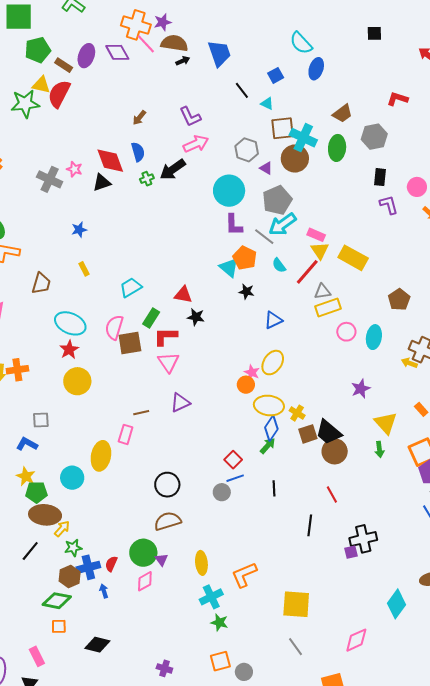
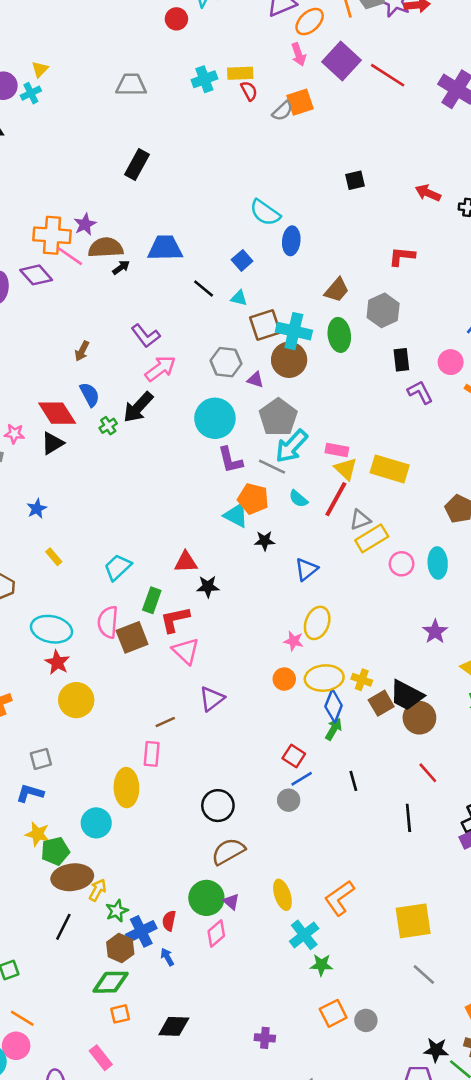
blue trapezoid: (219, 53) -> (165, 248), turned -60
orange circle: (246, 385) -> (284, 679), moved

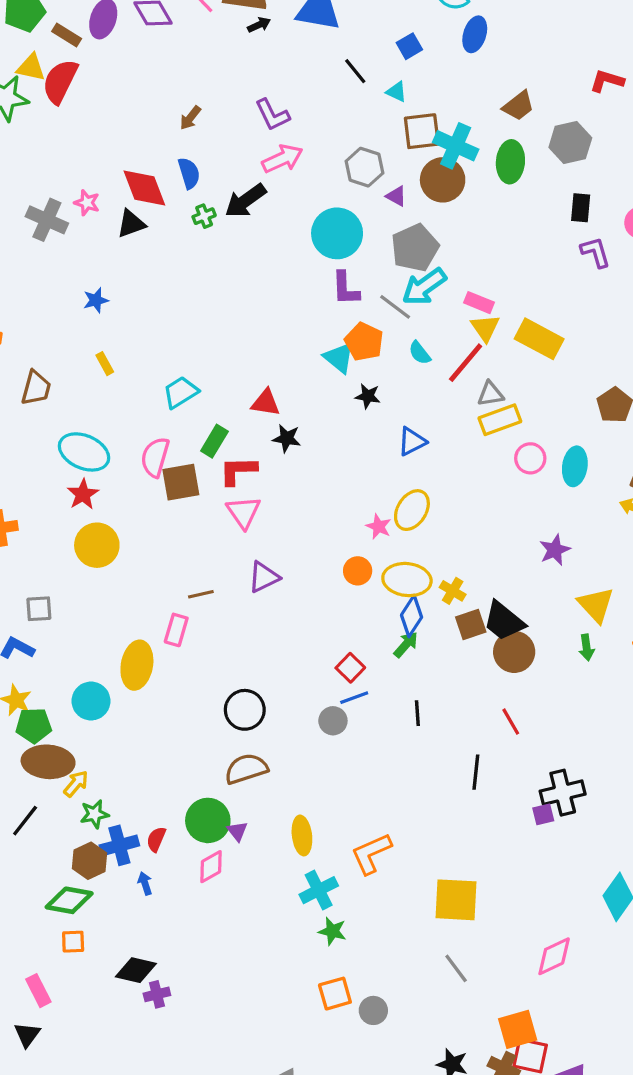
purple cross: (265, 1038) -> (157, 994), moved, turned -30

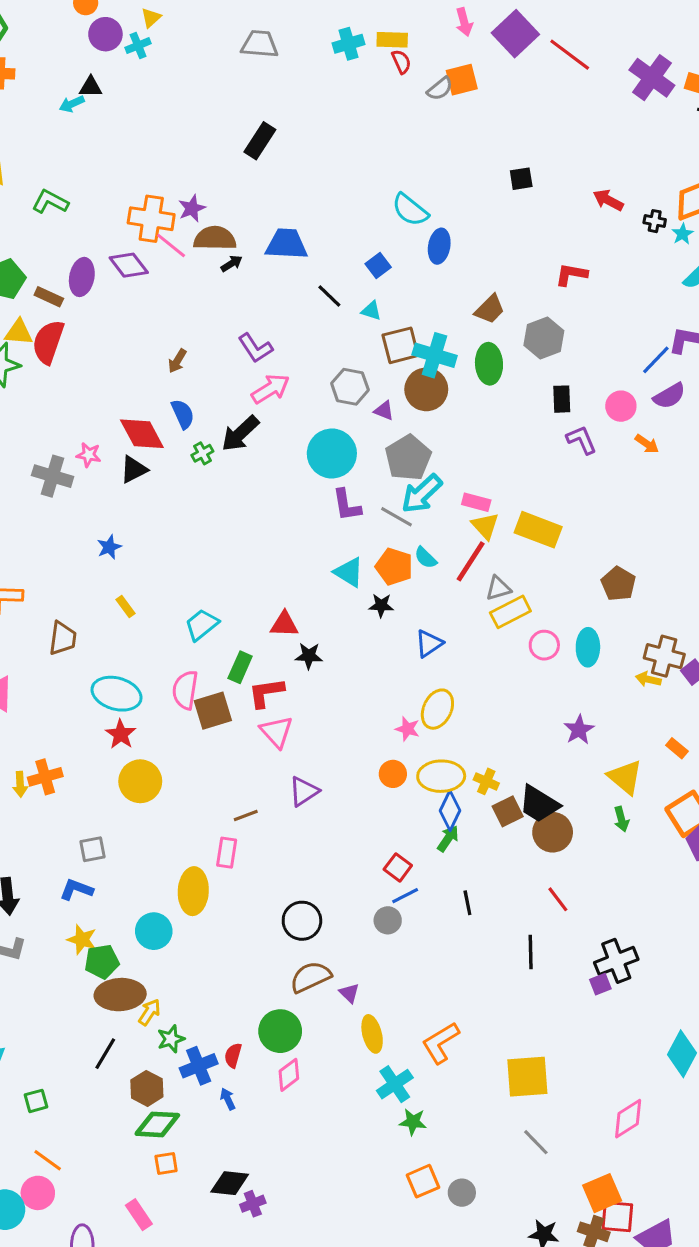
orange pentagon: (364, 342) -> (394, 567), moved
purple triangle: (237, 831) -> (349, 993), moved
brown hexagon: (89, 861) -> (147, 1088), moved

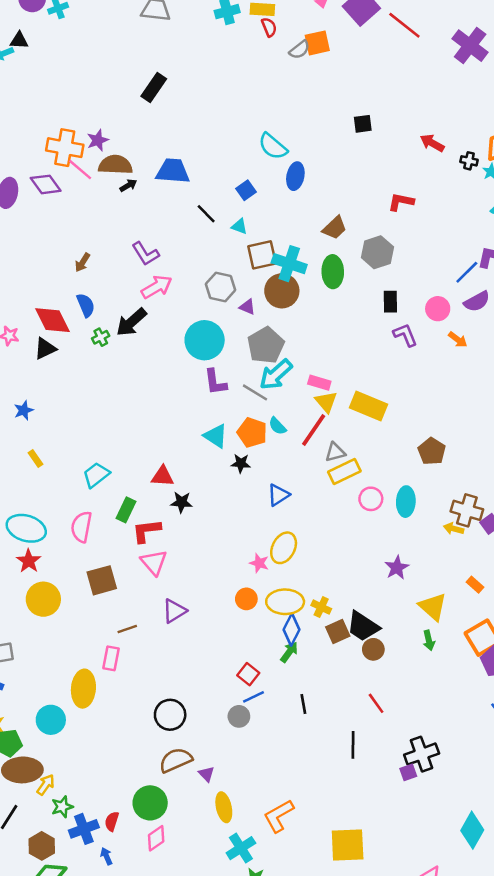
brown square: (213, 711) -> (102, 580), moved
brown circle: (553, 832) -> (373, 649), size x0.7

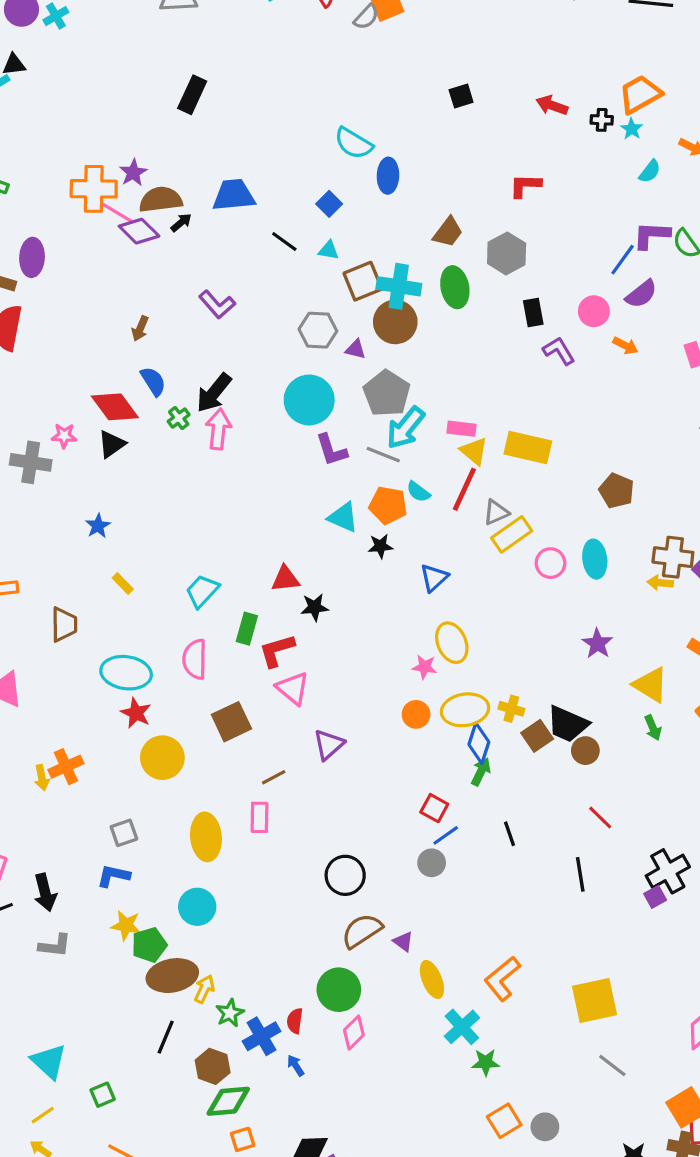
purple diamond: (46, 184) -> (139, 231), moved
pink arrow: (157, 287) -> (218, 429), moved, turned -44
yellow ellipse: (284, 548) -> (452, 643), turned -40
yellow ellipse: (83, 689) -> (206, 837), moved

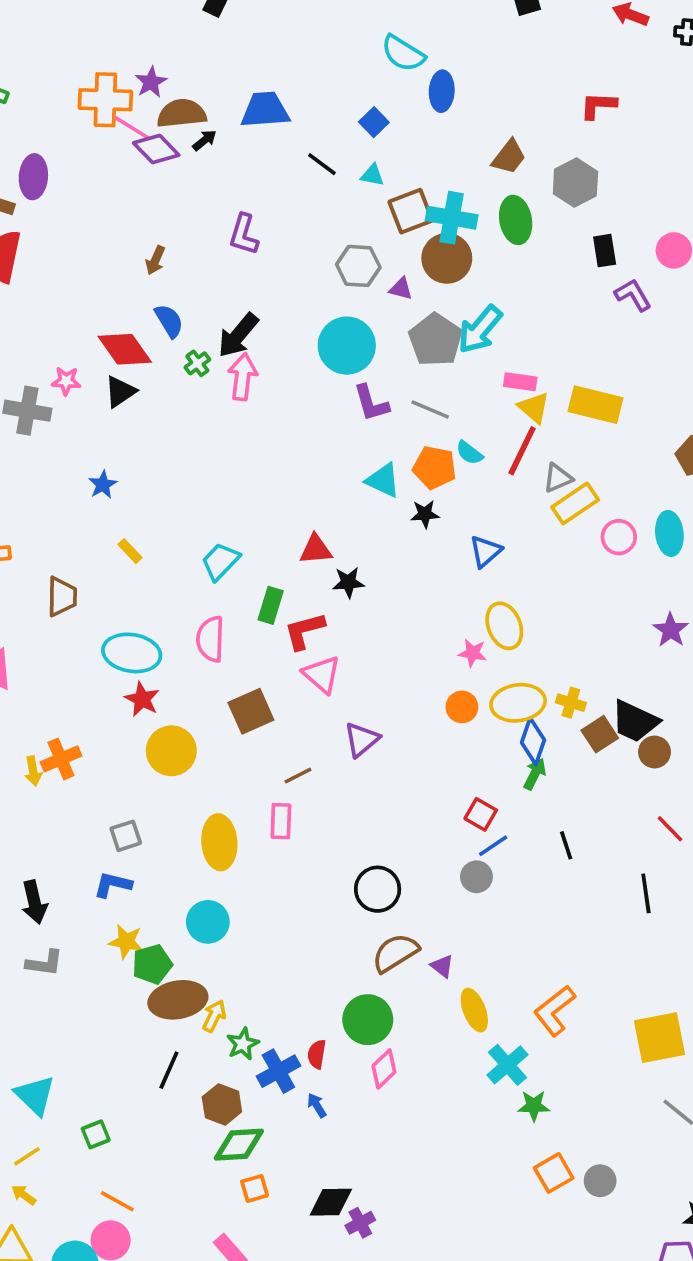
purple L-shape: (217, 304) -> (244, 234), turned 57
cyan arrow: (405, 428) -> (480, 330), moved

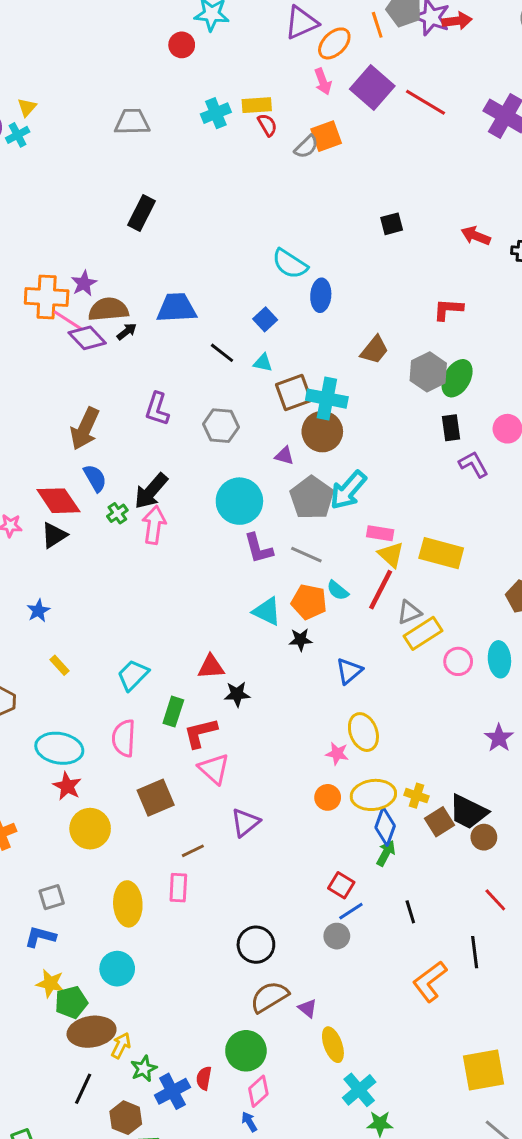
green ellipse: (516, 220) -> (457, 378), moved, turned 39
brown arrow: (155, 260) -> (85, 429), size x1.8
gray hexagon: (358, 266) -> (221, 426), moved
orange L-shape: (555, 1011) -> (430, 981), moved
blue arrow: (317, 1105) -> (249, 1122), moved

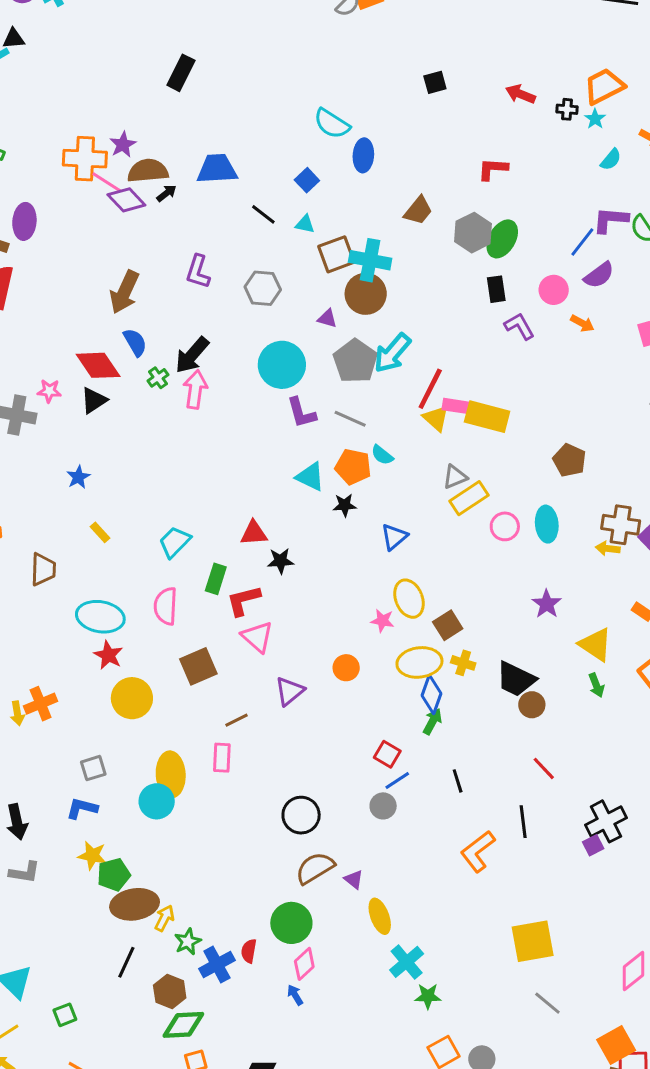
pink rectangle: (380, 533) -> (456, 406), moved
red line: (381, 590) -> (430, 389), moved
orange circle: (328, 797) -> (346, 668), moved
brown square: (440, 822) -> (448, 625), moved
cyan circle: (117, 969) -> (157, 801), moved

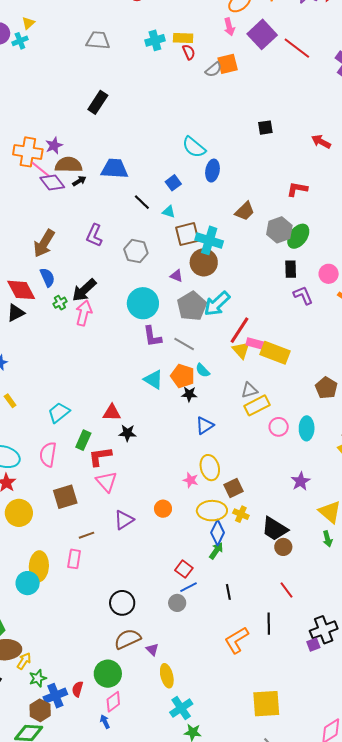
black star: (345, 505) -> (189, 394), moved
brown hexagon: (170, 991) -> (40, 710), moved

